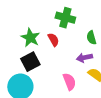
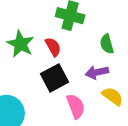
black square: (30, 62) -> (54, 78), moved

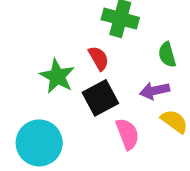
green star: (21, 44) -> (57, 76), moved

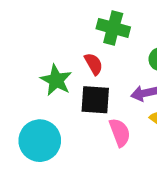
black square: (100, 98) -> (95, 100), turned 32

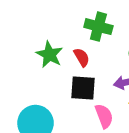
green star: (56, 80) -> (49, 55), moved

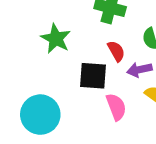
red semicircle: (82, 57) -> (116, 51), moved

